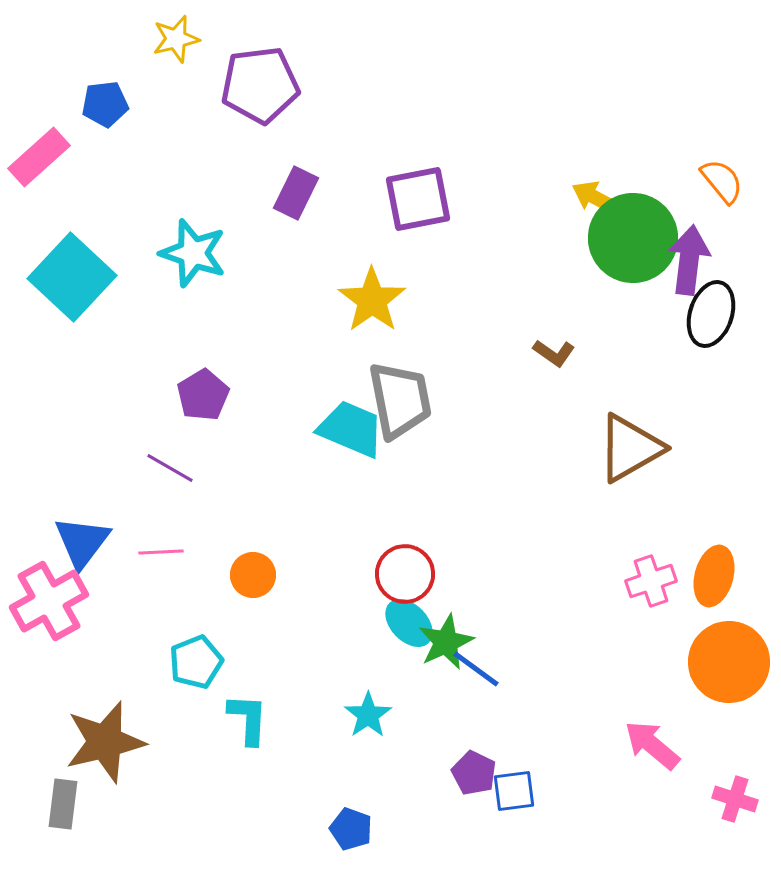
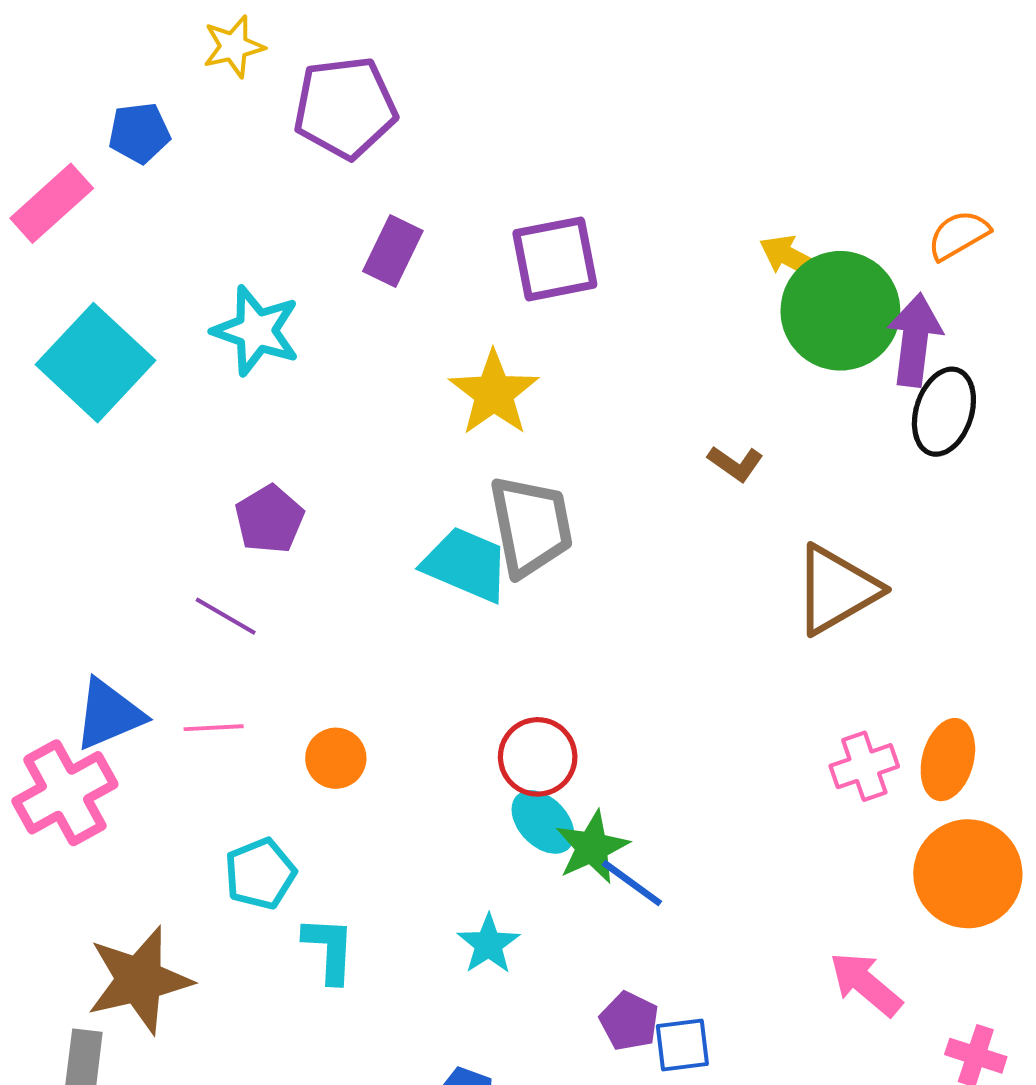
orange semicircle: (722, 181) -> (959, 235), turned -81
blue triangle: (82, 542) -> (109, 714), turned 30

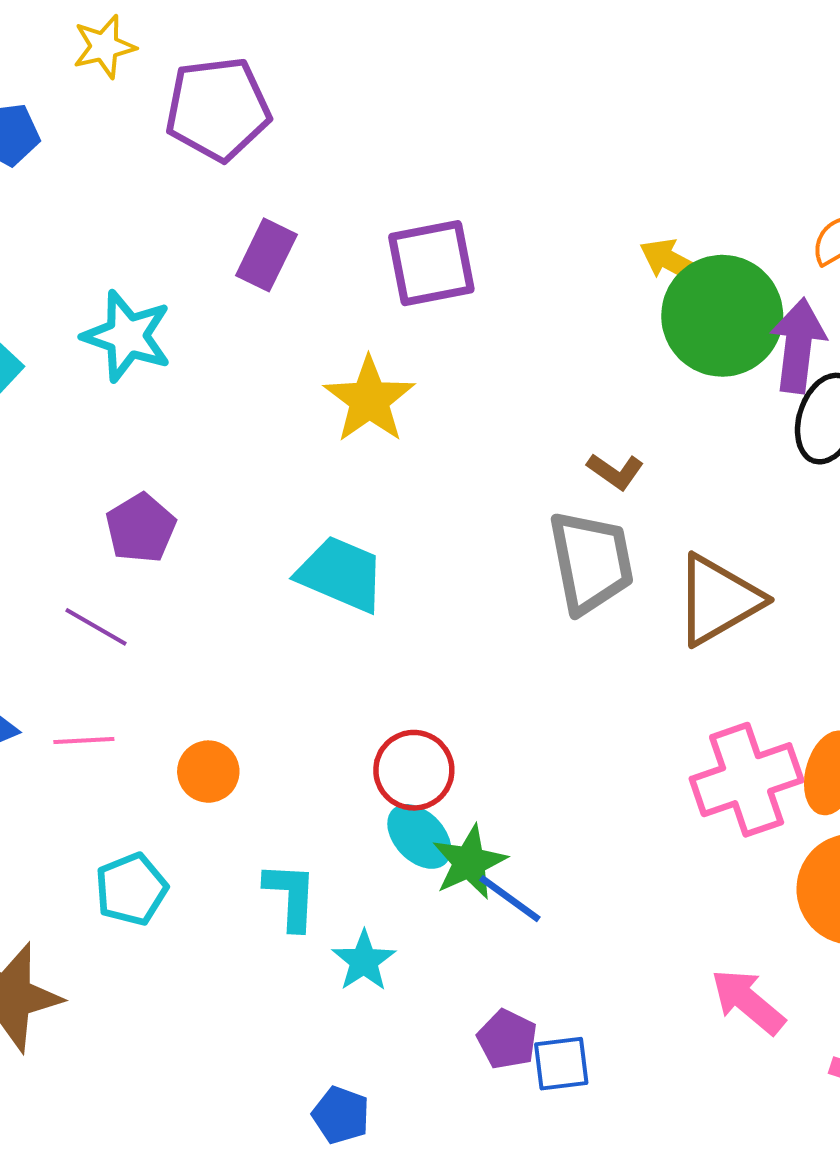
gray trapezoid: (531, 526) -> (591, 562), moved
pink cross: (864, 766) -> (747, 780), size x1.6
cyan L-shape: (329, 949) -> (291, 896), moved

